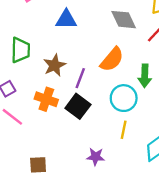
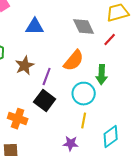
orange cross: (46, 99) -> (18, 119), moved
purple star: (96, 157) -> (71, 144), moved

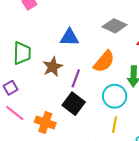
blue triangle: (35, 27) -> (69, 37), moved
gray diamond: (84, 27) -> (115, 26), turned -40

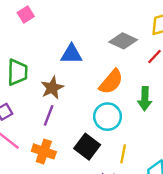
purple line: (76, 78) -> (49, 115), moved
cyan circle: (115, 96) -> (108, 117), moved
black square: (74, 104) -> (87, 147), moved

